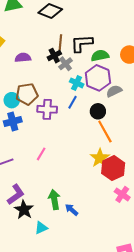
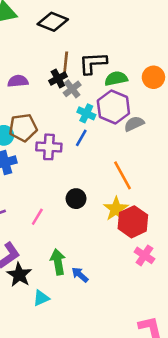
black circle: (98, 111) -> (76, 199), moved
pink line: (41, 154) -> (37, 217), moved

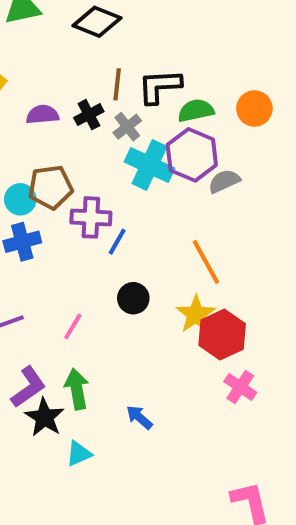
black cross: (58, 79) -> (89, 115), moved
cyan cross: (86, 113) -> (149, 165), size x1.6
blue line: (81, 138) -> (117, 242), moved
green arrow: (58, 262) -> (77, 389), moved

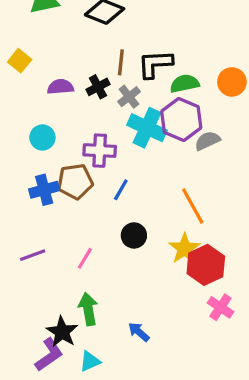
brown pentagon: (51, 187) -> (75, 182), moved
cyan circle: (20, 199) -> (42, 137), moved
purple cross: (91, 217) -> (100, 151), moved
purple L-shape: (28, 387) -> (49, 355), moved

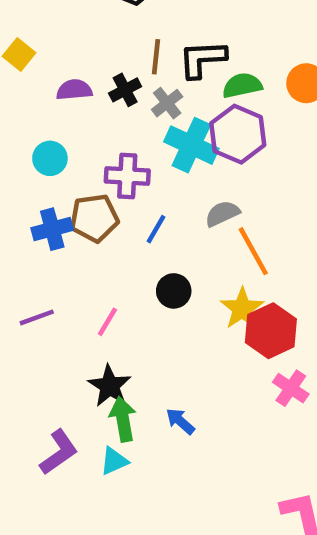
gray semicircle: (207, 141) -> (222, 214), moved
green arrow: (88, 309) -> (123, 419), moved
black star: (62, 332) -> (110, 386), moved

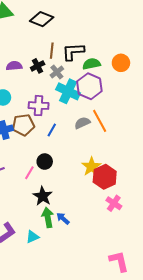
orange line: (253, 251) -> (100, 121), moved
black circle: (174, 291) -> (45, 162), moved
black star: (110, 386) -> (43, 196), moved
green arrow: (123, 419) -> (48, 217), moved

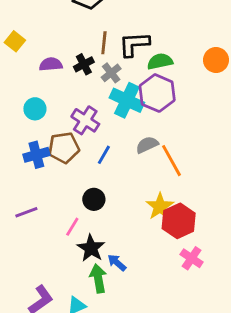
orange circle: (121, 63) -> (216, 60), moved
purple cross: (39, 106) -> (85, 120), turned 30
orange line: (100, 121) -> (171, 161), moved
pink line: (29, 173) -> (72, 227), moved
blue arrow: (63, 218) -> (117, 263), moved

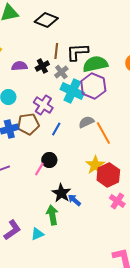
green semicircle: (160, 61) -> (95, 64), size x1.4
pink line: (72, 227) -> (39, 169), moved
black star: (91, 248) -> (61, 193), moved
blue arrow: (117, 263) -> (74, 200), moved

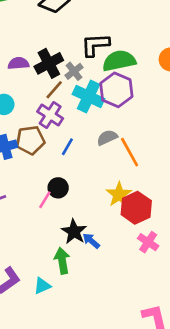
brown line: (56, 51) -> (54, 90), moved, turned 35
black cross: (42, 66) -> (49, 63), size x1.5

